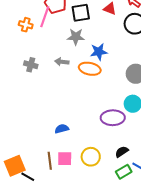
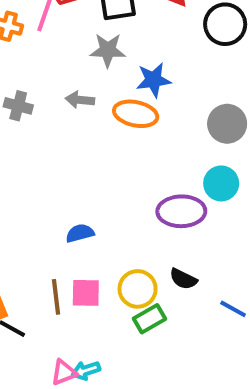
black semicircle: (122, 152) -> (183, 279), moved, turned -120
green rectangle: (124, 172) -> (150, 319), moved

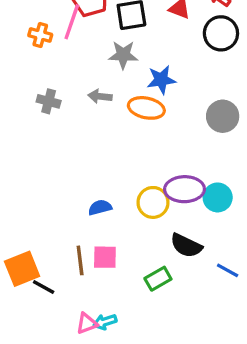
cyan circle: (221, 183) -> (218, 197), moved
black semicircle: (183, 279) -> (186, 246), size x1.4
yellow circle: (138, 289) -> (153, 202), moved

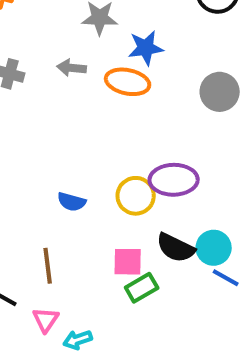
cyan circle: (218, 197) -> (214, 248), moved
blue semicircle: (100, 207) -> (72, 202), turned -150
pink square: (105, 257) -> (128, 262), moved
pink triangle: (87, 323) -> (46, 320), moved, turned -35

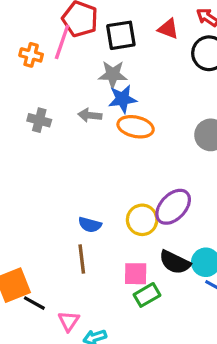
blue star: (146, 48) -> (123, 99), moved
purple ellipse: (174, 180) -> (173, 207), turned -45
brown line: (48, 266) -> (82, 259), moved

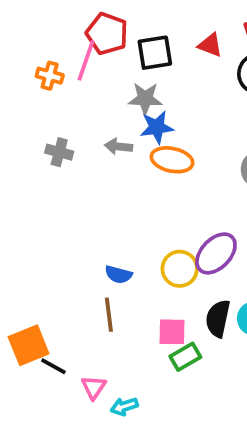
black semicircle: (175, 262) -> (218, 318), turned 76

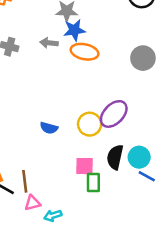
brown line: (109, 315) -> (25, 181), moved
green rectangle: (185, 357) -> (93, 183), turned -60
pink triangle: (94, 387) -> (32, 203), turned 42

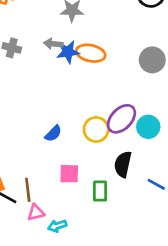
blue star: (74, 30) -> (68, 52), moved
blue semicircle: (49, 128) -> (53, 134), turned -60
cyan circle: (139, 157) -> (148, 127), moved
pink square: (85, 166) -> (69, 174), moved

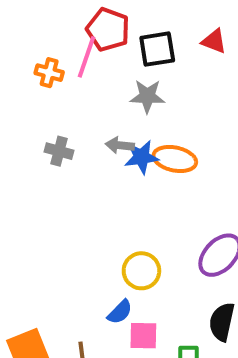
yellow circle: (96, 129) -> (141, 271), moved
blue semicircle: (53, 134) -> (120, 312), moved

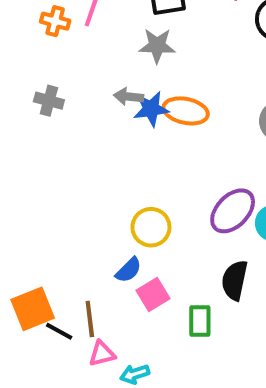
gray cross: (59, 151) -> (49, 101), moved
pink square: (143, 336) -> (153, 295), turned -32

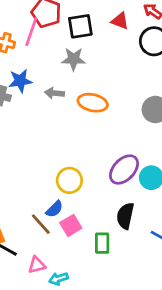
blue star: (151, 109) -> (20, 81), moved
brown line: (90, 319) -> (41, 224), moved, turned -35

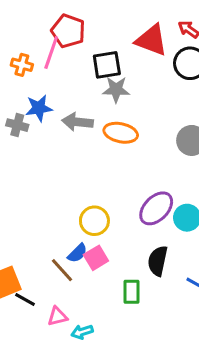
red triangle: (120, 21) -> (152, 40), size x1.6
black square: (80, 26) -> (107, 65), moved
gray star: (74, 59) -> (116, 90), moved
gray arrow: (54, 93) -> (77, 122), size x1.4
pink square: (71, 225) -> (96, 258), moved

